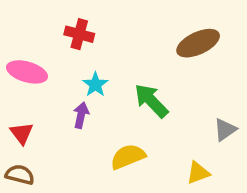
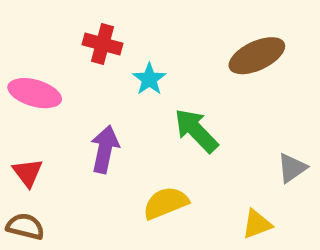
cyan star: (95, 85) -> (149, 79), moved
purple arrow: (81, 115) -> (105, 149), size x1.4

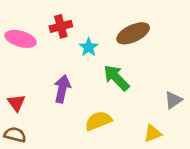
red cross: (102, 44) -> (61, 26), turned -30
brown ellipse: (257, 56) -> (133, 33), moved
pink ellipse: (35, 93) -> (21, 39), moved

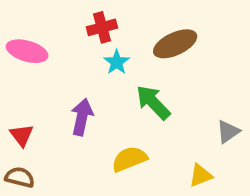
red cross: (61, 26) -> (102, 27), moved

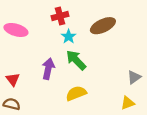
green arrow: (153, 102) -> (76, 60), moved
yellow triangle: (201, 175) -> (128, 103), moved

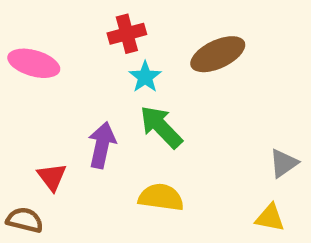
red triangle: (13, 79) -> (52, 177), moved
yellow semicircle: (76, 93) -> (161, 197), turned 30
yellow triangle: (128, 103) -> (270, 218), turned 32

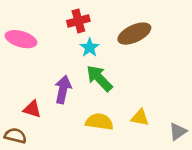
gray triangle: (284, 163) -> (178, 132), moved
red triangle: (52, 177) -> (32, 109), turned -36
yellow triangle: (270, 218) -> (140, 118), moved

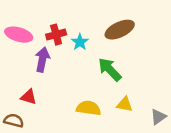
red cross: (78, 21) -> (56, 35), moved
green arrow: (99, 78) -> (110, 69), moved
purple arrow: (63, 90) -> (42, 59), moved

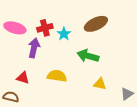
green arrow: (110, 69) -> (88, 56), turned -30
yellow semicircle: (89, 108) -> (57, 76), moved

